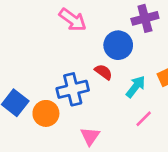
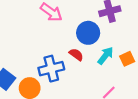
cyan arrow: (136, 87) -> (105, 56), moved

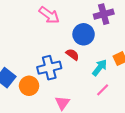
cyan arrow: (105, 56) -> (100, 68), moved

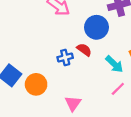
blue cross: (49, 68) -> (65, 58), moved, size x0.6
cyan arrow: (100, 68) -> (114, 64), turned 96

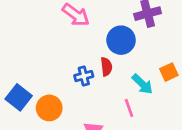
red semicircle: (84, 50) -> (106, 67), turned 48
pink line: (118, 89) -> (129, 108), moved, turned -64

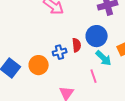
blue circle: (121, 40) -> (97, 36), moved
orange circle: (49, 108) -> (39, 65), moved

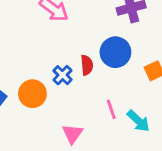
blue cross: (60, 52) -> (62, 75), turned -32
cyan arrow: (104, 58) -> (138, 121), moved

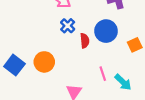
blue cross: (62, 75) -> (68, 26), moved

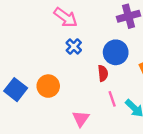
red semicircle: (85, 41) -> (103, 73), moved

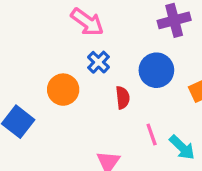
red semicircle: (103, 73) -> (123, 98), moved
orange circle: (48, 86) -> (63, 90), moved

